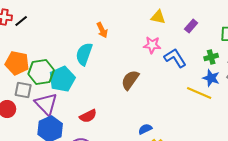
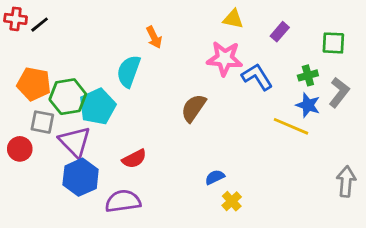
pink star: (152, 45) -> (225, 58), size x1.4

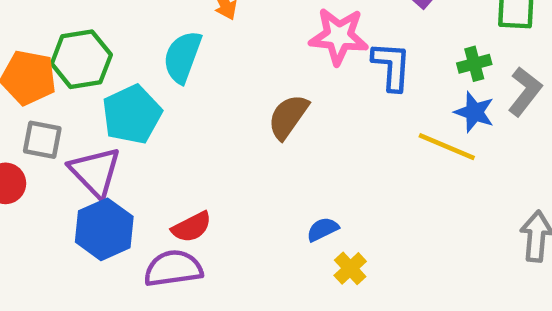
blue L-shape: (257, 77) -> (392, 66), turned 36
green hexagon: (68, 97) -> (81, 59), moved
red semicircle: (134, 159) -> (192, 227), moved

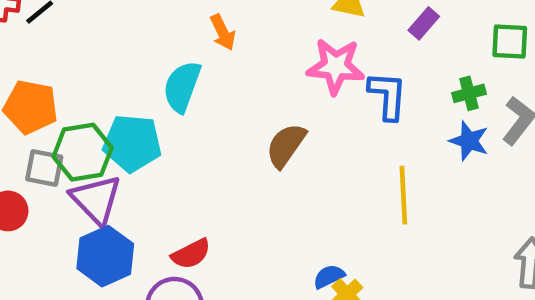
green hexagon: (81, 59) -> (83, 152), moved
cyan pentagon: (132, 114) -> (132, 143), turned 30
yellow line: (447, 147) -> (403, 195), moved, turned 64
blue semicircle: (323, 229) -> (329, 276), moved

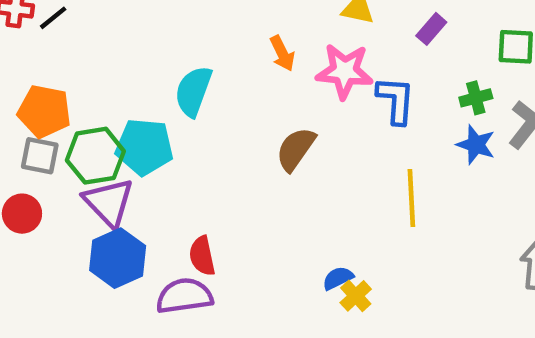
orange arrow: (223, 32) -> (282, 53), moved
gray square: (44, 168) -> (40, 156), moved
red semicircle: (191, 254) -> (202, 256), turned 105

